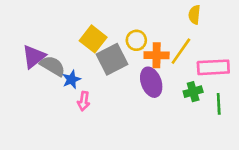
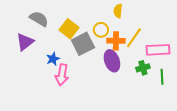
yellow semicircle: (194, 15) -> (118, 11), moved
gray semicircle: (53, 66) -> (39, 19), moved
pink arrow: (84, 101) -> (62, 75), size x1.5

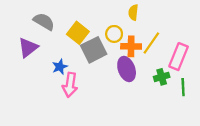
pink rectangle: (158, 50) -> (179, 57), turned -65

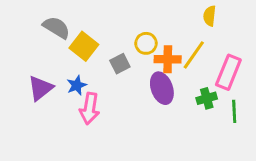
yellow semicircle: (133, 12) -> (210, 16), moved
yellow square: (78, 33) -> (84, 46), moved
purple triangle: (28, 48) -> (40, 88), moved
gray square: (94, 50) -> (120, 64), size x0.6

